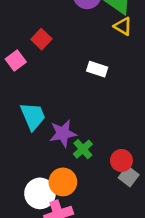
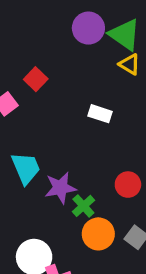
red circle: (121, 161) -> (128, 185), moved
orange circle: (63, 182) -> (98, 234), moved

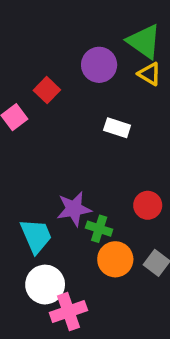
purple circle: (88, 28) -> (99, 65), moved
cyan trapezoid: (26, 168) -> (36, 236), moved
green cross: (83, 206) -> (99, 229), turned -30

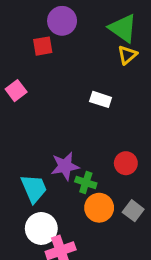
purple circle: (99, 65) -> (62, 21), moved
yellow triangle: (150, 74) -> (127, 55), turned 48
red square: (47, 90) -> (43, 46), moved, turned 36

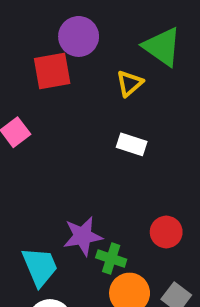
red square: (43, 46) -> (52, 71), size x1.4
yellow triangle: (127, 55) -> (130, 83), moved

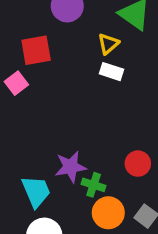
red square: (52, 71) -> (36, 50), moved
white rectangle: (132, 144) -> (112, 72), moved

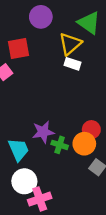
yellow triangle: (108, 44) -> (70, 44), size x1.5
orange circle: (108, 213) -> (84, 144), moved

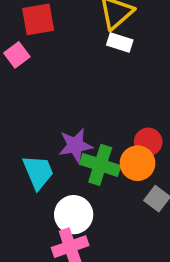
green cross: (60, 145) -> (100, 165), size x1.5
white circle: (24, 181) -> (74, 215), moved

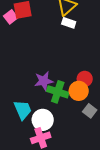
pink square: (17, 55) -> (11, 17), moved
cyan trapezoid: (38, 172) -> (23, 110), moved

